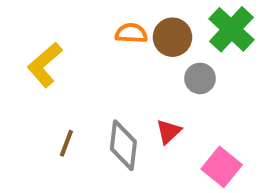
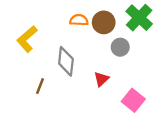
gray diamond: (123, 145) -> (66, 61), moved

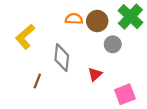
pink square: (133, 100) -> (125, 94), turned 30

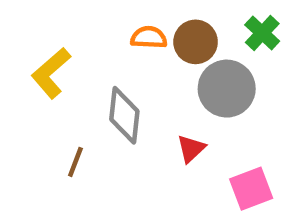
green cross: (130, 17) -> (262, 33), size x0.7
gray circle: (113, 44) -> (227, 89), size x1.6

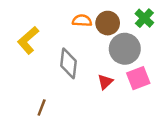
brown line: (75, 162) -> (42, 108), moved
pink square: (251, 189) -> (138, 78), moved

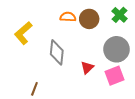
gray circle: (125, 49) -> (117, 49), moved
pink square: (138, 78) -> (114, 76), moved

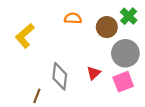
brown circle: (89, 19) -> (107, 27), moved
gray diamond: (57, 52) -> (60, 76), moved

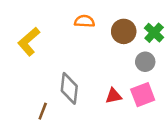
green cross: (129, 16) -> (154, 33), moved
gray circle: (125, 53) -> (145, 62), size x0.6
red triangle: (94, 73) -> (114, 96), moved, turned 32

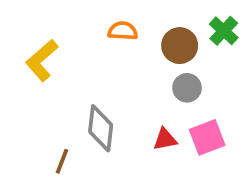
green cross: (154, 33) -> (224, 31), moved
gray circle: (145, 62) -> (187, 88), moved

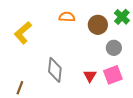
gray circle: (187, 88) -> (114, 48), moved
red triangle: (165, 139) -> (90, 76), turned -48
brown line: (62, 161) -> (20, 88), moved

